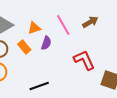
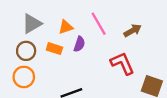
brown arrow: (90, 22) -> (133, 30), moved
orange rectangle: (24, 47) -> (54, 49), turned -32

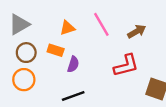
gray triangle: (32, 24) -> (19, 24), moved
purple semicircle: (79, 44) -> (73, 64), moved
red L-shape: (122, 63) -> (126, 66), turned 100

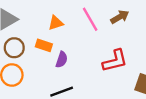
brown arrow: (137, 31) -> (120, 17), moved

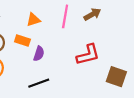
pink line: (90, 19) -> (65, 16), turned 40

